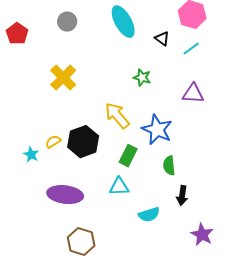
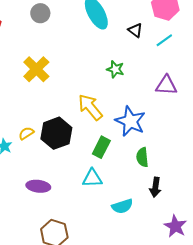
purple ellipse: (65, 195) -> (38, 186), size x0.7

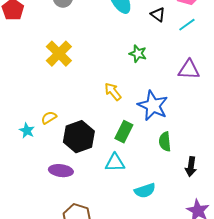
yellow arrow: (90, 107) -> (113, 92), size x0.7
black hexagon: (56, 133) -> (79, 137), moved
black arrow: (155, 187) -> (191, 167), moved

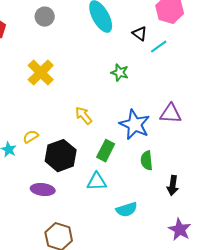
cyan line: (187, 25) -> (159, 47), moved
purple triangle: (189, 70) -> (171, 114), moved
yellow arrow: (113, 92) -> (84, 116), moved

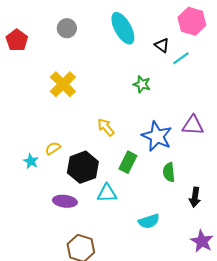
cyan triangle: (97, 182) -> (107, 193), moved

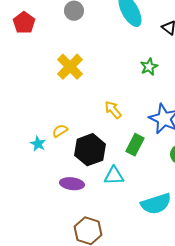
green star: (142, 84) -> (149, 67), turned 30
cyan semicircle: (149, 221) -> (156, 204), size x1.4

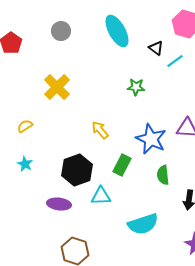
green star: (149, 67) -> (136, 87), turned 30
yellow semicircle: (60, 131) -> (25, 126), moved

